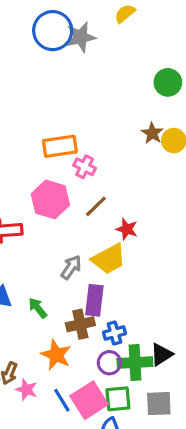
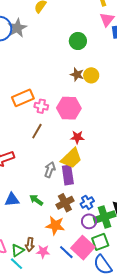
pink hexagon: (50, 199) -> (69, 108), moved
brown line: (96, 206) -> (37, 131), moved
purple rectangle: (94, 300) -> (68, 175), moved

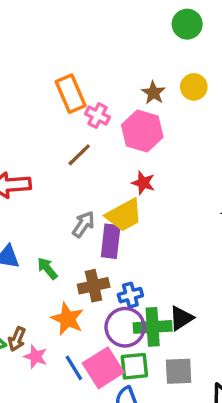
brown star: (77, 75) -> (153, 93), moved
orange rectangle: (23, 98) -> (71, 94), turned 75
purple circle: (89, 221) -> (125, 327), size x1.5

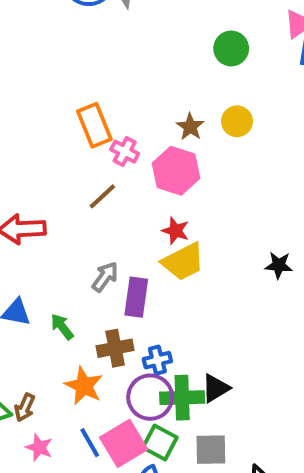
yellow trapezoid: (124, 215) -> (183, 262), moved
pink star: (36, 357) -> (39, 448), moved
green square: (134, 366) -> (160, 442), turned 32

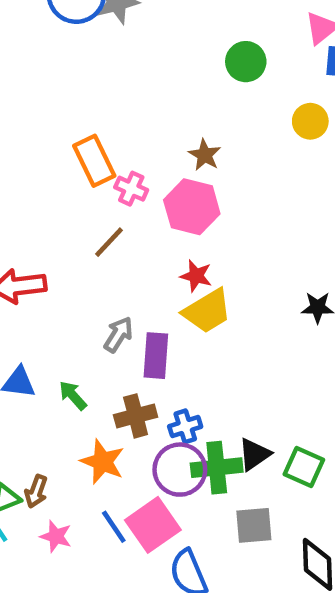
yellow circle: (237, 121) -> (310, 121), moved
green square: (160, 442) -> (304, 467), moved

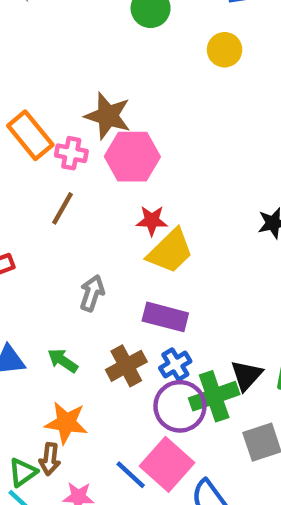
brown star: (205, 155) -> (108, 116), moved, size x1.5
purple rectangle: (156, 356) -> (165, 317), moved, turned -66
orange star: (102, 462) -> (66, 423), moved

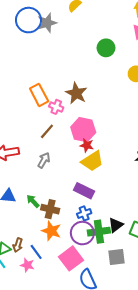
pink hexagon: (132, 157) -> (83, 130), moved
gray arrow: (92, 293) -> (44, 160), moved
brown cross: (126, 366) -> (50, 209), moved, turned 30
orange star: (66, 423) -> (51, 231), moved
blue line: (131, 475) -> (36, 252), moved

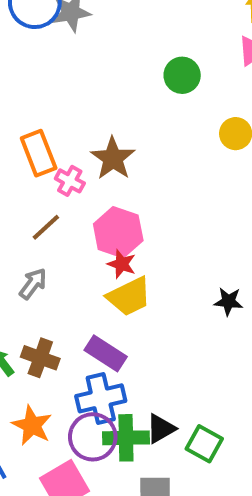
brown cross: (50, 209) -> (40, 358), moved
blue cross: (84, 213) -> (101, 398), size x1.6

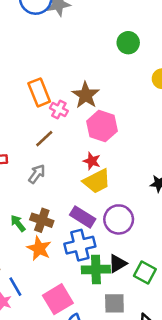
pink hexagon: (118, 232) -> (102, 126), moved
orange star: (32, 425) -> (39, 248), moved
purple circle: (93, 437) -> (119, 219), moved

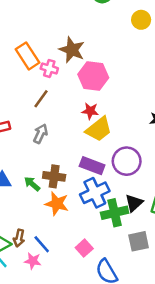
pink square: (58, 299) -> (84, 248), size x0.6

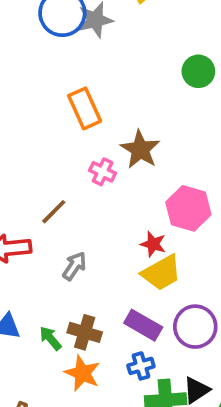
orange rectangle: (27, 56) -> (85, 108), moved
pink hexagon: (93, 76) -> (188, 208), moved
brown line: (41, 99) -> (54, 212), moved
blue cross: (95, 193) -> (141, 366), size x0.6

